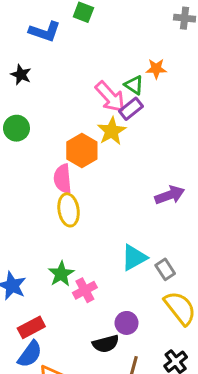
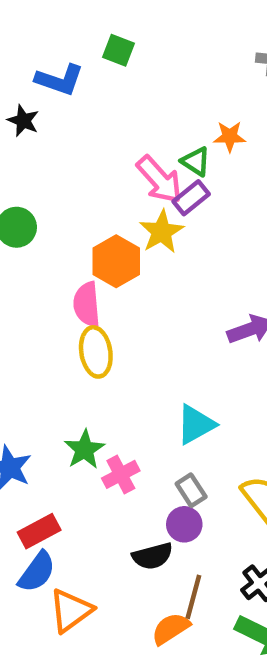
black star: (21, 75) -> (23, 121), moved
gray rectangle: (165, 269) -> (191, 490), moved

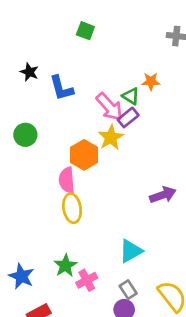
blue L-shape: (60, 80) -> (61, 88), moved, turned 56

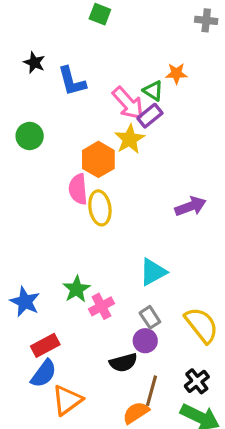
yellow ellipse: (72, 208) -> (100, 208), moved

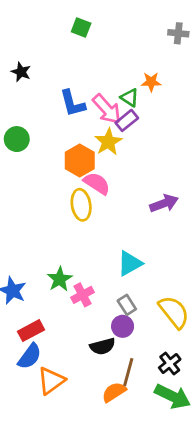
blue L-shape: (72, 81) -> (72, 103), moved
pink semicircle: (78, 189) -> (97, 183), moved, turned 128

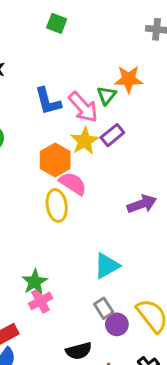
orange star: (151, 82) -> (129, 79), size x1.4
green triangle: (130, 98) -> (107, 95), turned 36
purple rectangle: (127, 120) -> (112, 135), moved
pink cross: (83, 295) -> (41, 301), moved
purple circle: (123, 326) -> (117, 324), moved

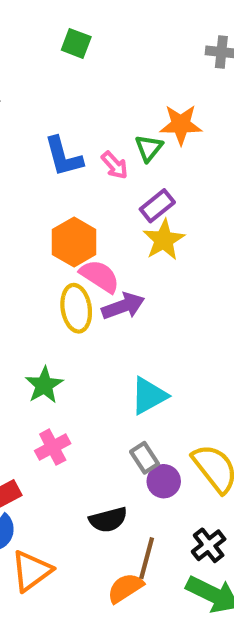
pink arrow: (83, 107) -> (115, 165), size x0.6
yellow star: (85, 141) -> (164, 240), moved
purple arrow: (142, 204) -> (123, 306), moved
green star: (35, 282) -> (44, 385), moved

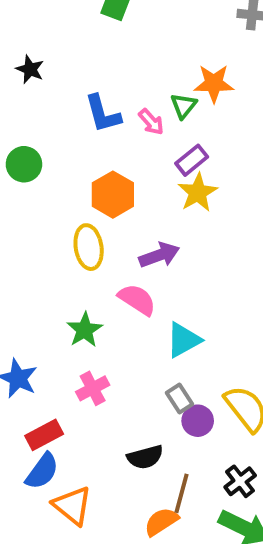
pink semicircle: (100, 276) -> (137, 300), moved
yellow ellipse: (76, 308) -> (89, 247), moved
orange triangle: (31, 571) -> (72, 506), turned -45

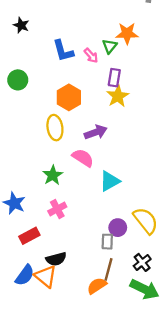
purple rectangle: (192, 160) -> (114, 78), turned -42
gray rectangle: (179, 398) -> (107, 242), moved, turned 35
black semicircle: (145, 457) -> (56, 259), moved
blue semicircle: (42, 471) -> (25, 275), moved

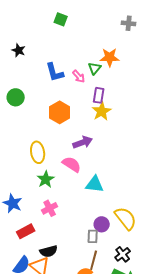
yellow ellipse: (55, 128) -> (38, 152), moved
cyan triangle: (110, 181) -> (95, 184), turned 36

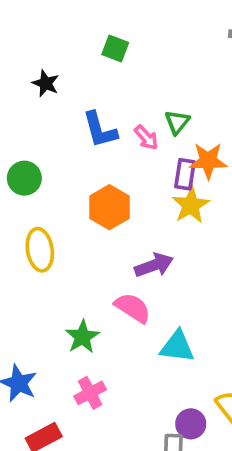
green square: (61, 19) -> (115, 49), moved
black star: (19, 50) -> (46, 83), moved
orange star: (110, 57) -> (208, 161), moved
yellow ellipse: (38, 152) -> (40, 250), moved

